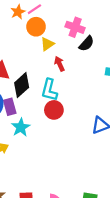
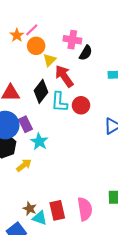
red arrow: (60, 64) -> (64, 76), size x1.6
black diamond: (22, 85) -> (41, 91), moved
red circle: (54, 110) -> (81, 105), moved

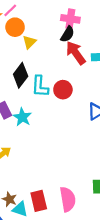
pink cross: (72, 40) -> (70, 19), moved
red arrow: (64, 76) -> (76, 53), moved
cyan star: (39, 142) -> (22, 117), moved

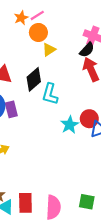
red circle: (63, 90) -> (89, 119), moved
cyan star: (22, 117) -> (70, 125), moved

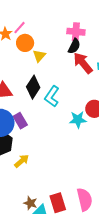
cyan L-shape: (50, 94) -> (52, 96), turned 35
cyan star: (70, 125) -> (78, 120), turned -30

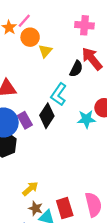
black semicircle: (74, 46) -> (76, 69), moved
black diamond: (33, 87) -> (47, 116), moved
yellow arrow: (22, 161) -> (30, 189), moved

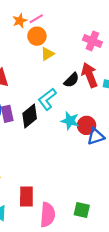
cyan star: (86, 119) -> (70, 121), moved
red rectangle: (65, 208) -> (26, 196), moved

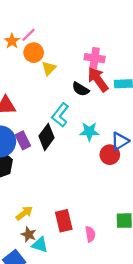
pink cross: (92, 41) -> (95, 58), moved
black semicircle: (72, 80) -> (81, 89), turned 91
red circle: (87, 125) -> (110, 155), moved
pink semicircle: (48, 215) -> (90, 234), size x0.6

